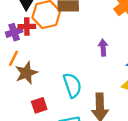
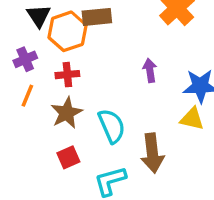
red cross: (27, 27) -> (67, 75), moved
brown star: (26, 73) -> (67, 113), moved

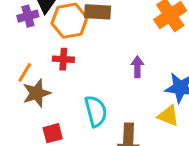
purple cross: (25, 59) -> (28, 16), moved
brown star: (67, 113) -> (37, 93), moved

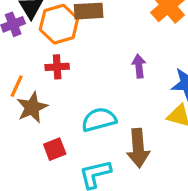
cyan semicircle: (96, 111) -> (99, 120), turned -84

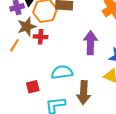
purple arrow: (139, 66) -> (90, 43), size x1.6
brown star: (32, 107) -> (27, 27), moved

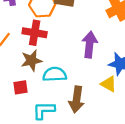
brown star: (27, 27) -> (31, 60), moved
red cross: (41, 37) -> (35, 33), size x1.5

